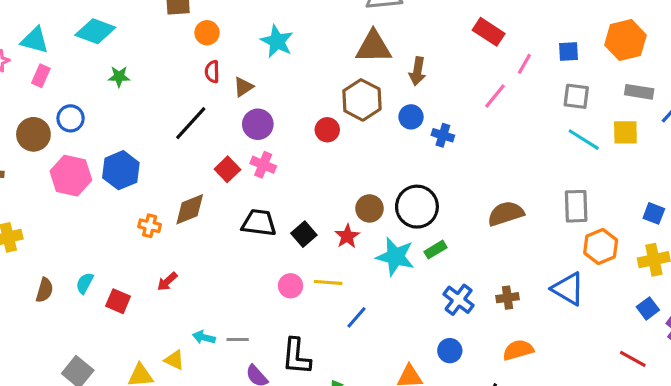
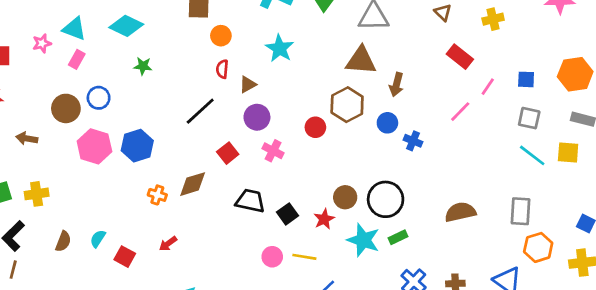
pink cross: (263, 165) -> (273, 151), moved

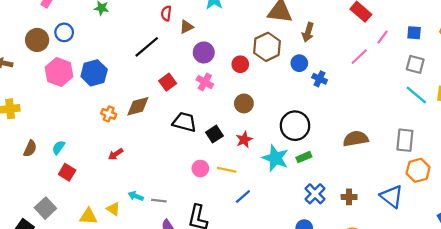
purple circle: (257, 117) -> (204, 52), moved
brown circle: (345, 197) -> (244, 103), moved
red square: (125, 257) -> (67, 172), moved

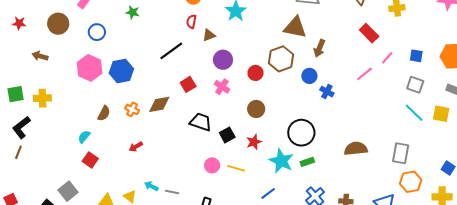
brown circle: (37, 40) -> (58, 24), moved
brown semicircle: (30, 148) -> (104, 113), moved
blue line: (243, 196) -> (268, 193), moved

